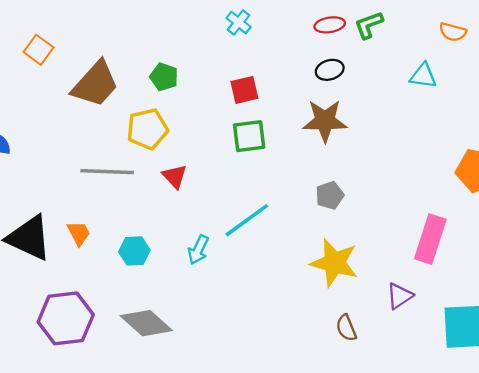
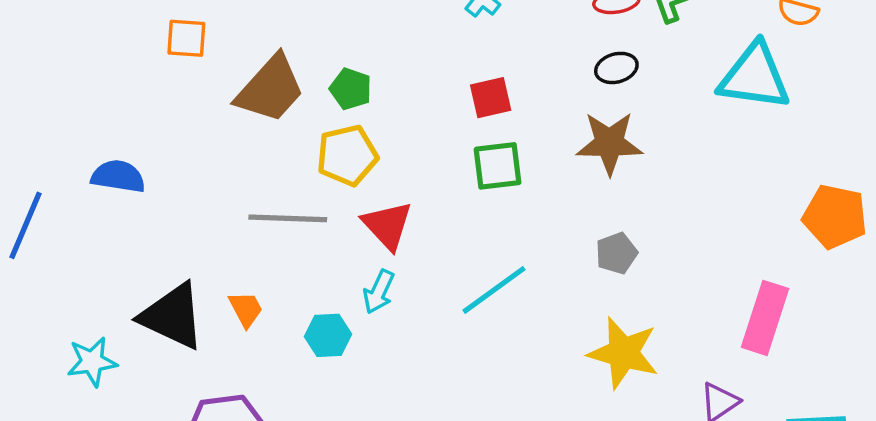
orange square: (39, 50) -> (186, 38), turned -32
cyan triangle: (423, 76) -> (755, 77), size x1.8
green pentagon: (164, 77) -> (351, 89), moved
red triangle: (175, 176) -> (387, 225), size x1.4
cyan arrow: (198, 250) -> (379, 292), moved

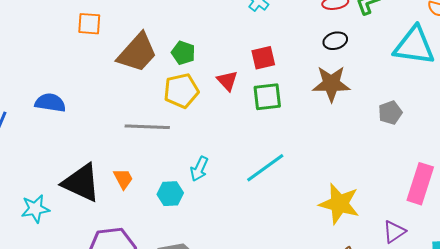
red triangle: (387, 225) -> (227, 81), moved, size x0.7
gray pentagon: (616, 253) -> (390, 113), moved

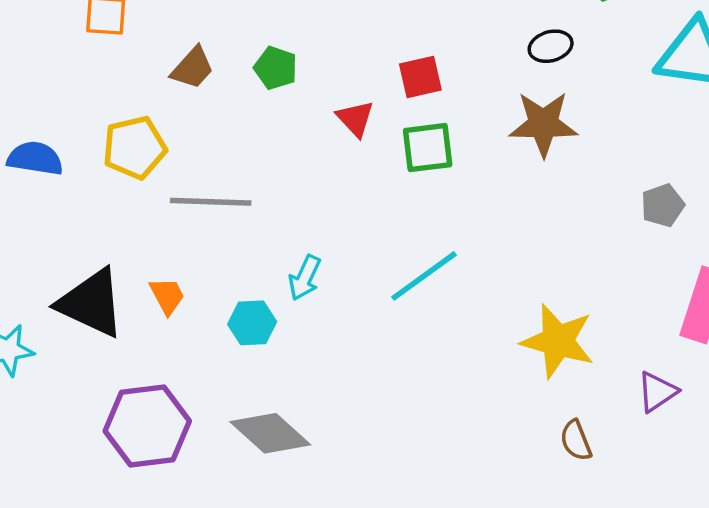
brown trapezoid: (137, 53) -> (192, 68), size x0.6
yellow pentagon: (181, 91) -> (135, 148), moved
gray pentagon: (390, 113) -> (663, 205), moved

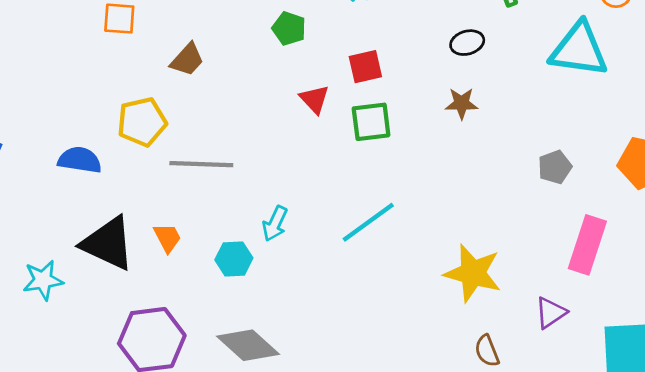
green pentagon: (276, 68) -> (289, 28), moved
brown star: (543, 124) -> (462, 103), size x0.6
blue semicircle: (35, 158) -> (80, 160), moved

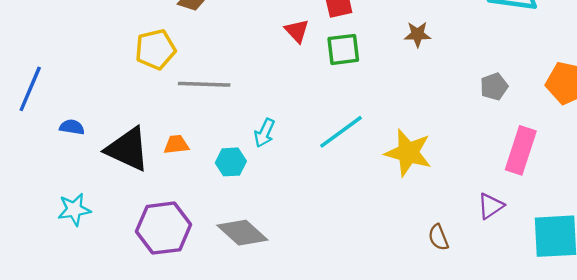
blue semicircle: (80, 160) -> (72, 127), moved, size x0.7
orange trapezoid: (167, 238) -> (176, 145), turned -68
yellow star: (473, 273) -> (408, 153), moved
cyan star: (43, 280) -> (74, 209), moved

